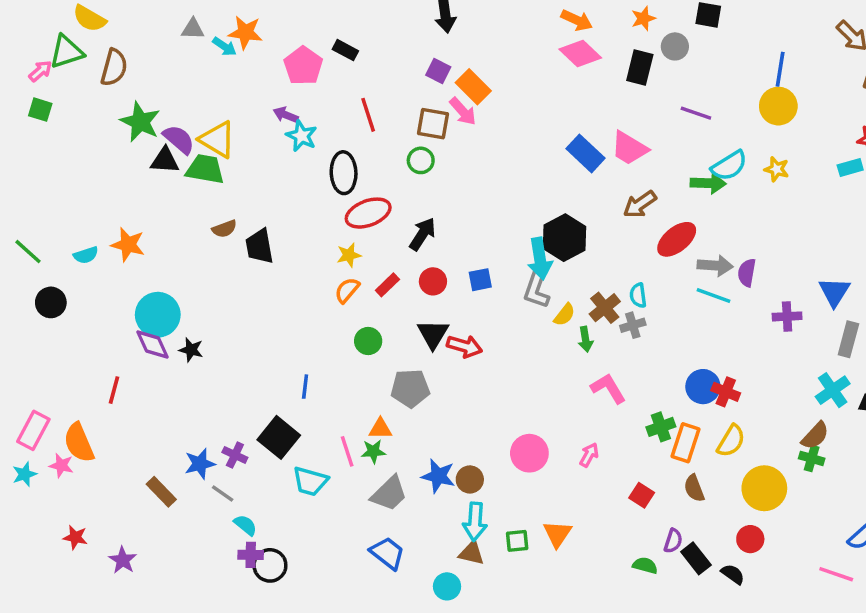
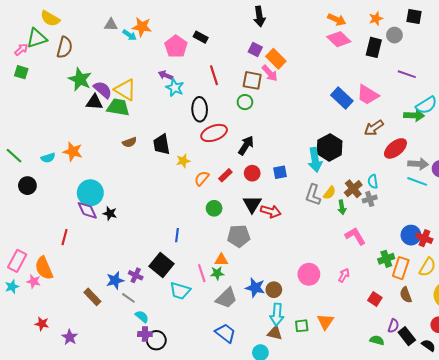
black trapezoid: (259, 246) -> (161, 144), moved
yellow star: (349, 255) -> (183, 161), moved
gray L-shape: (536, 290) -> (313, 195), moved

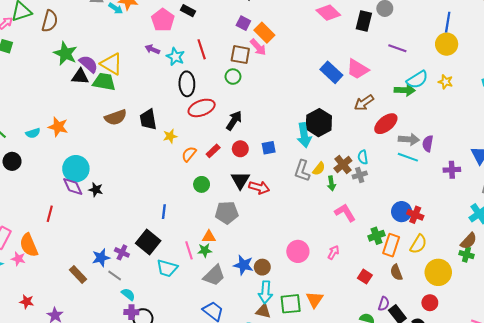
cyan star: (175, 88) -> (175, 57), moved
brown semicircle: (129, 142) -> (116, 117), size x1.5
green square: (302, 326) -> (291, 304), size x1.5

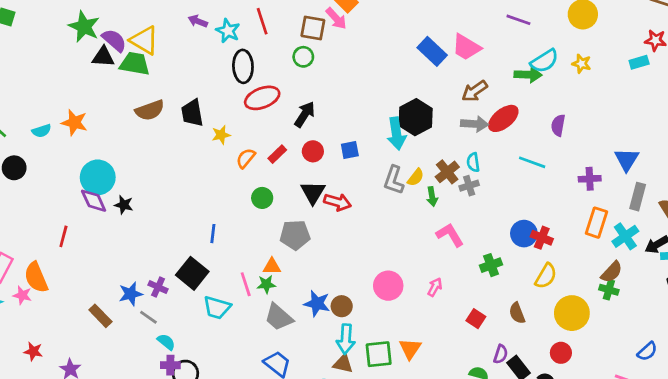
gray arrow: (409, 139) -> (475, 124), moved
purple semicircle: (428, 144) -> (558, 125), moved
orange rectangle: (391, 245) -> (597, 223), moved
gray trapezoid: (214, 275) -> (279, 317), turned 85

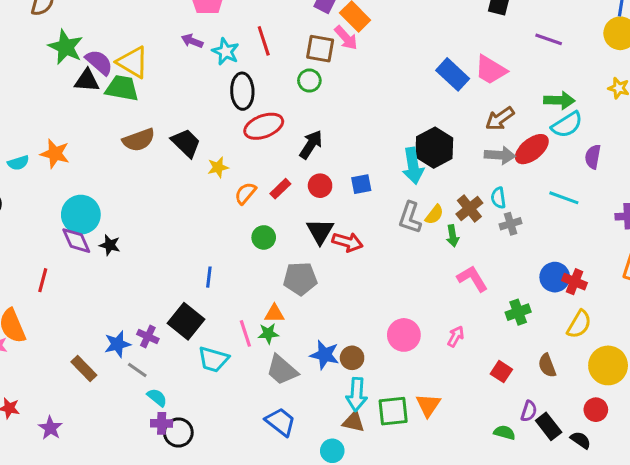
cyan semicircle: (544, 61) -> (567, 125), moved
black trapezoid: (192, 113) -> (186, 143), turned 144
gray cross: (469, 186) -> (511, 224), moved

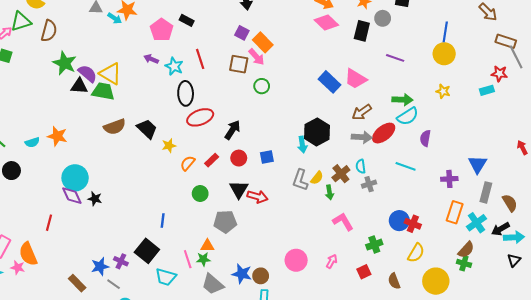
green circle: (309, 81) -> (262, 86), moved
cyan arrow: (413, 166) -> (302, 144), size x0.7
red square: (501, 372) -> (364, 272), moved, turned 32

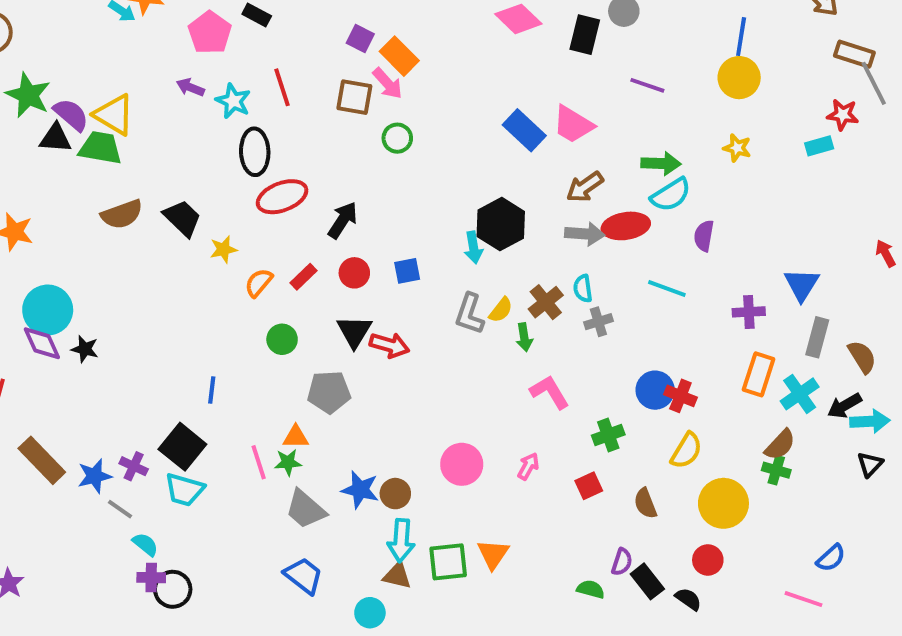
red ellipse: (384, 133) -> (626, 226), turned 30
cyan trapezoid: (166, 277) -> (184, 490), moved
brown rectangle: (77, 283) -> (42, 460), moved, size x1.4

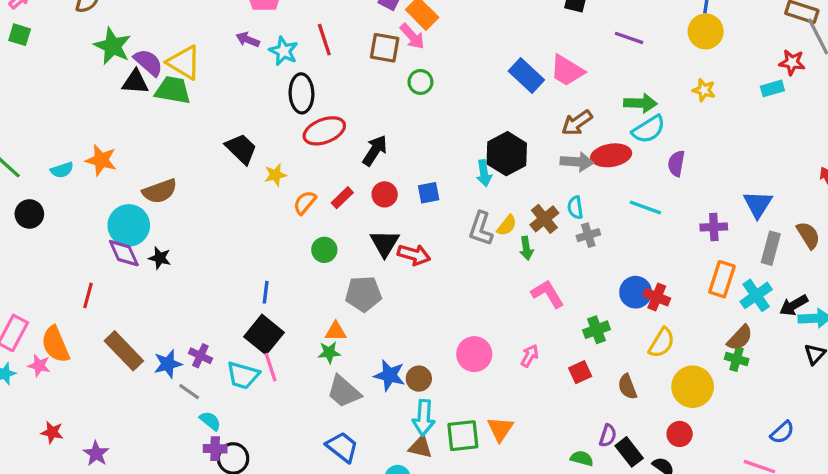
brown semicircle: (122, 214) -> (160, 191), moved
brown semicircle: (862, 357) -> (808, 235), moved
black square: (182, 447) -> (264, 335), moved
pink line: (259, 462) -> (271, 367), moved

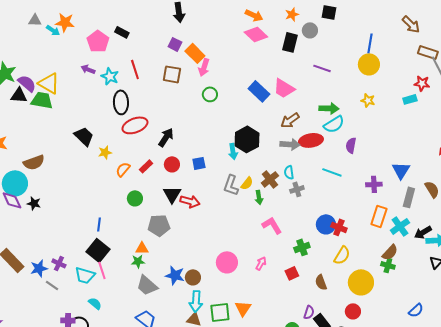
pink arrow: (412, 36) -> (204, 67), moved, turned 60
green circle: (420, 82) -> (210, 94), moved
cyan semicircle: (210, 421) -> (95, 303), moved

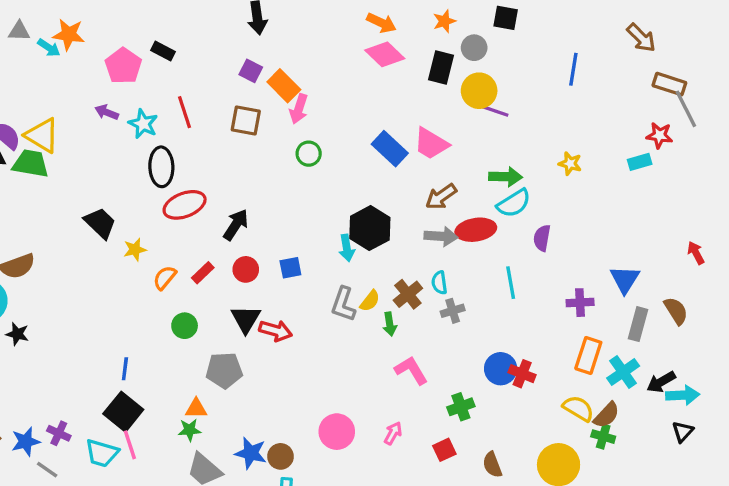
yellow circle: (369, 64) -> (479, 91), moved
cyan line: (332, 172) -> (511, 283), turned 60
yellow semicircle: (342, 255) -> (578, 408), moved, turned -90

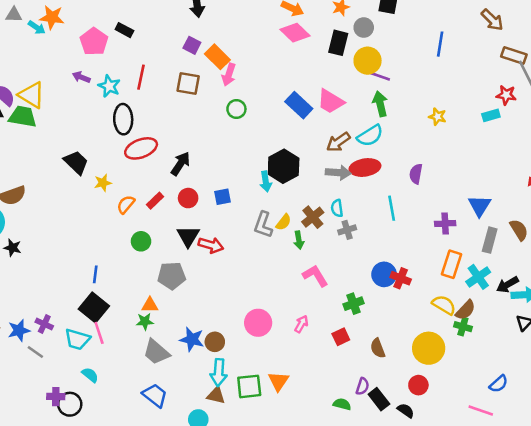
red line: (185, 112) -> (141, 77), turned 30
green arrow: (506, 177) -> (380, 104), moved, turned -105
cyan semicircle: (514, 203) -> (370, 136), moved

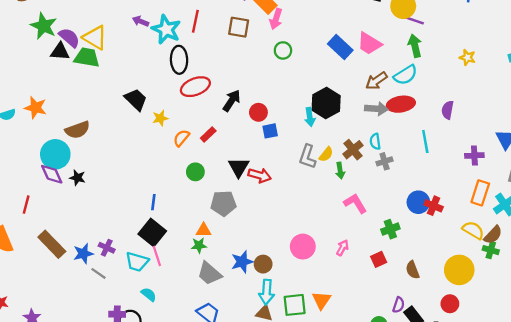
cyan star: (109, 86) -> (166, 29), size x1.4
red circle: (188, 198) -> (258, 112), moved
blue star: (192, 339) -> (242, 262), turned -30

